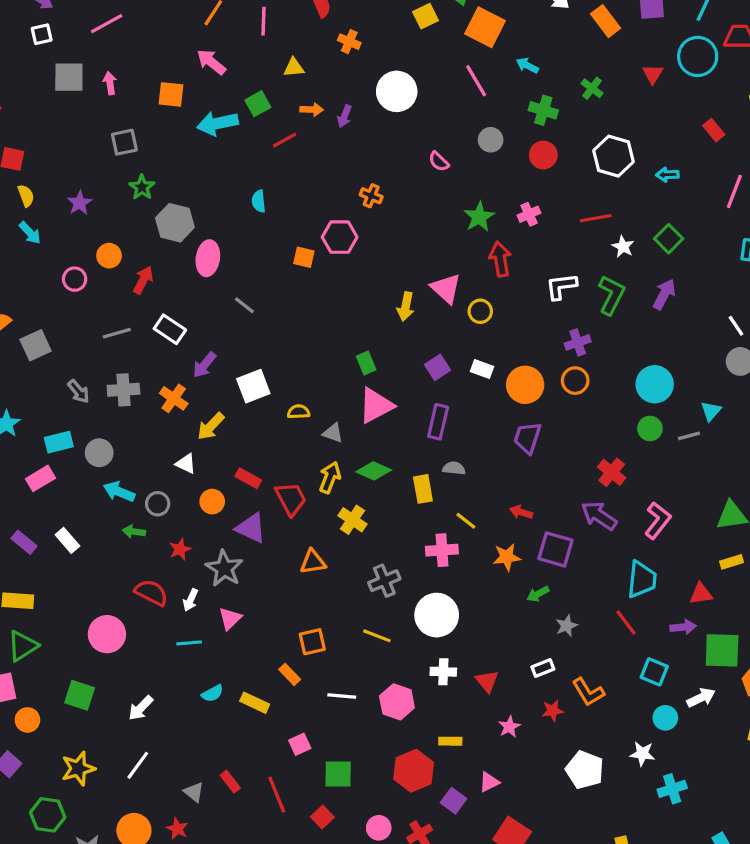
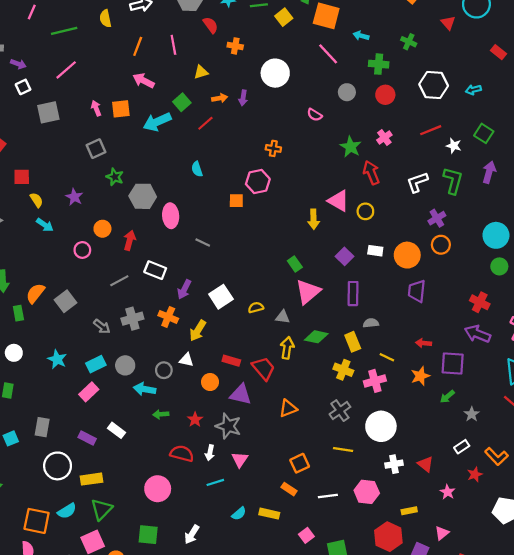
pink arrow: (110, 83) -> (96, 108), moved
gray circle: (158, 504) -> (164, 370), moved
yellow cross: (353, 520) -> (343, 370), moved

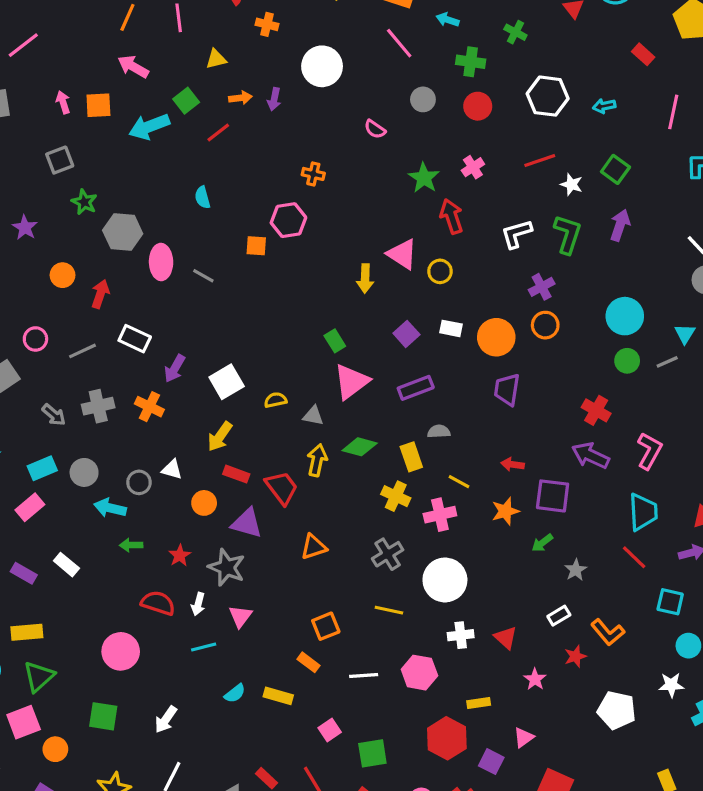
gray line: (203, 243) -> (203, 276), moved
pink circle: (82, 250) -> (35, 339), moved
purple rectangle: (353, 294) -> (416, 388), turned 65
yellow arrow: (198, 331) -> (220, 437), moved

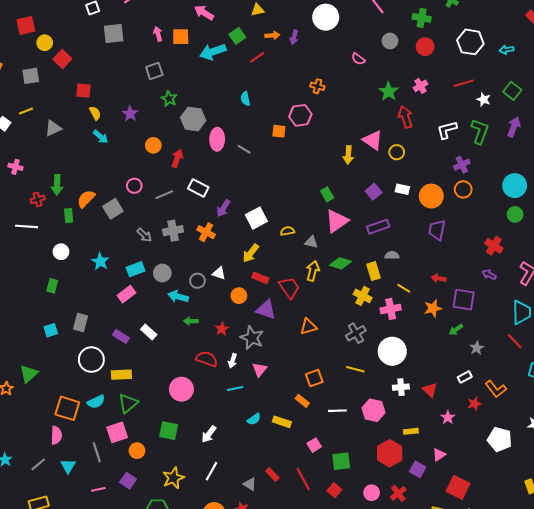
purple arrow: (590, 456) -> (489, 275), size x0.6

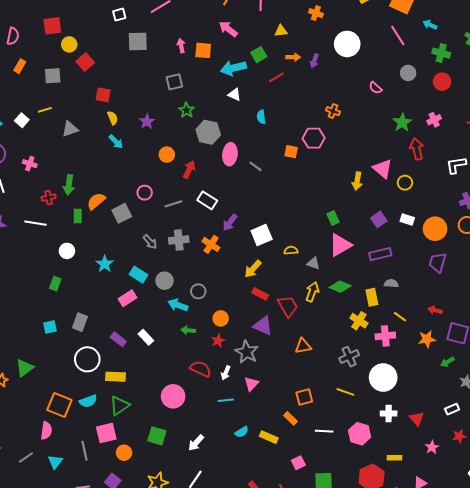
cyan rectangle: (135, 269) -> (138, 275), turned 48
white triangle: (219, 273) -> (234, 95), moved
orange circle: (239, 296) -> (221, 318), moved

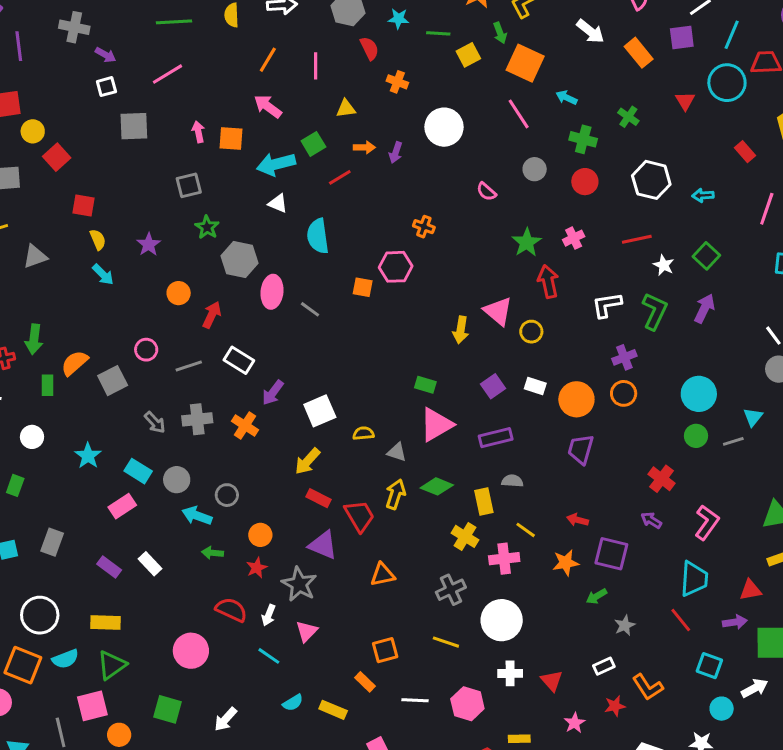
cyan semicircle: (261, 117) -> (318, 236), size x1.6
green rectangle: (333, 218) -> (425, 385), turned -48
white circle: (87, 359) -> (40, 615), moved
cyan line: (226, 400) -> (269, 656), turned 42

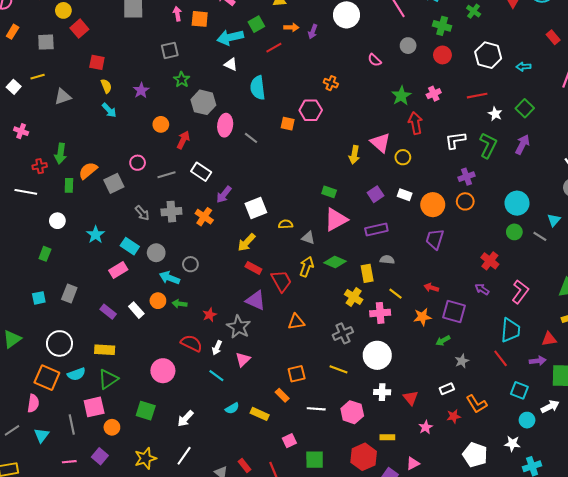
gray line: (733, 441) -> (540, 236), turned 48
orange circle: (260, 535) -> (158, 301), moved

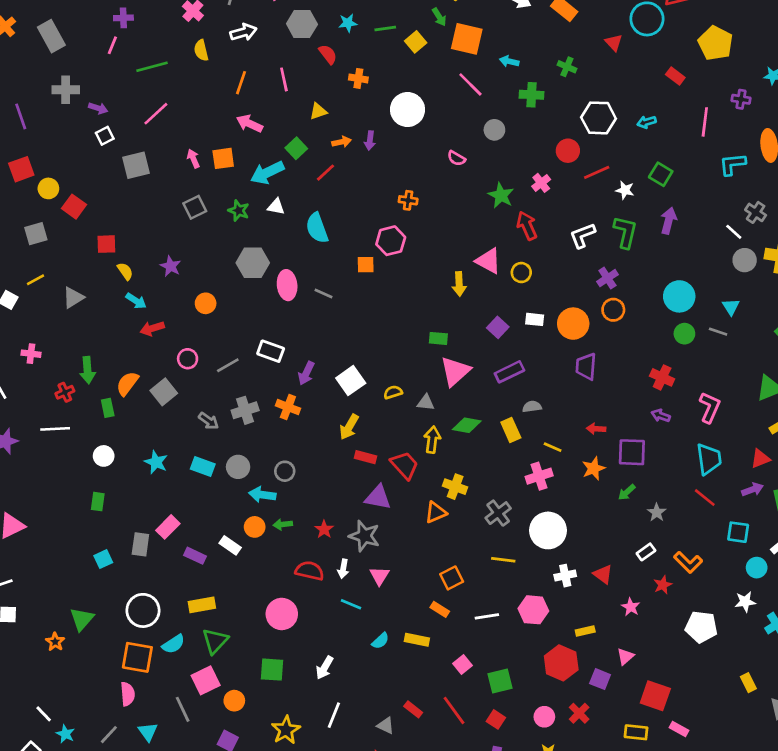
red circle: (442, 55) -> (568, 151), moved
green star: (182, 80) -> (239, 211), moved
red arrow: (183, 140) -> (152, 328), moved, turned -120
pink rectangle: (118, 270) -> (168, 527), moved
yellow cross: (354, 297) -> (455, 487), moved

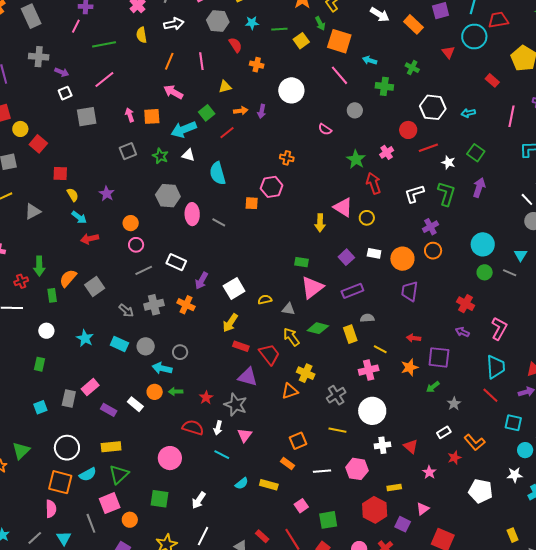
pink circle: (188, 359) -> (136, 245), moved
yellow arrow: (432, 440) -> (291, 337), turned -48

